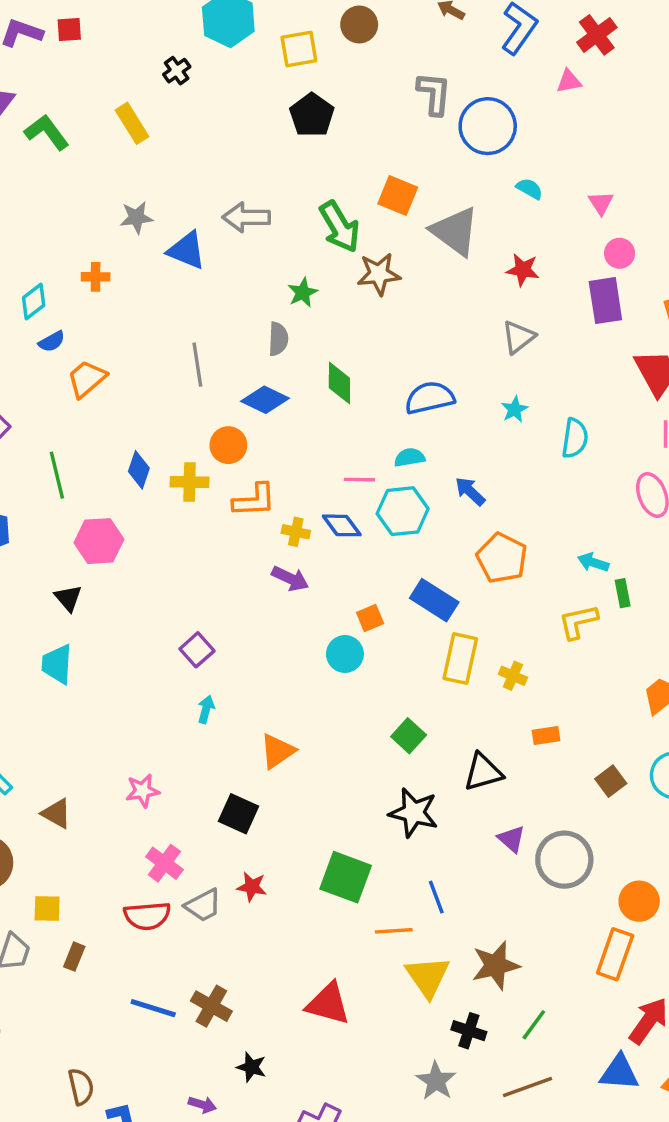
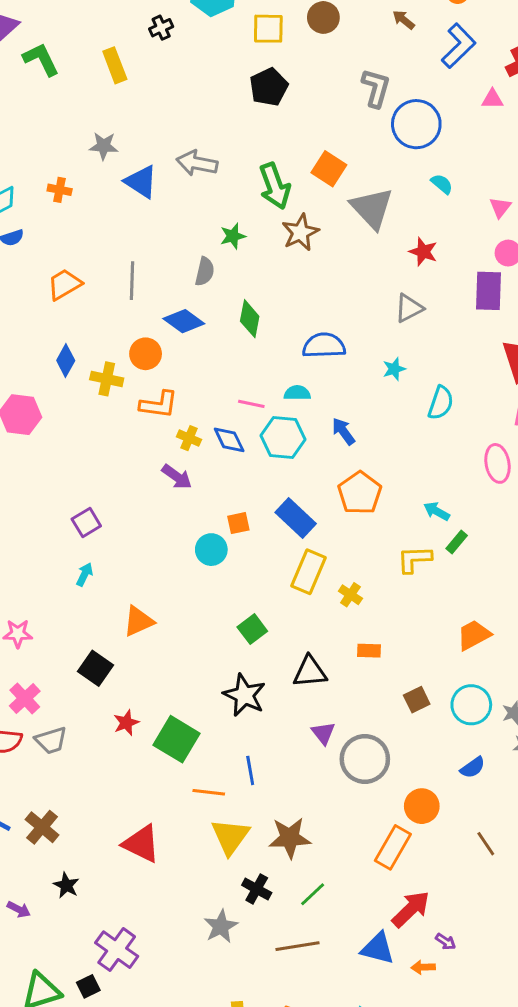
brown star: (379, 274) -> (300, 232), turned -30
orange trapezoid: (87, 379) -> (64, 284), moved
green rectangle: (623, 593) -> (457, 542), turned 40
red star: (252, 887) -> (126, 723), moved, turned 30

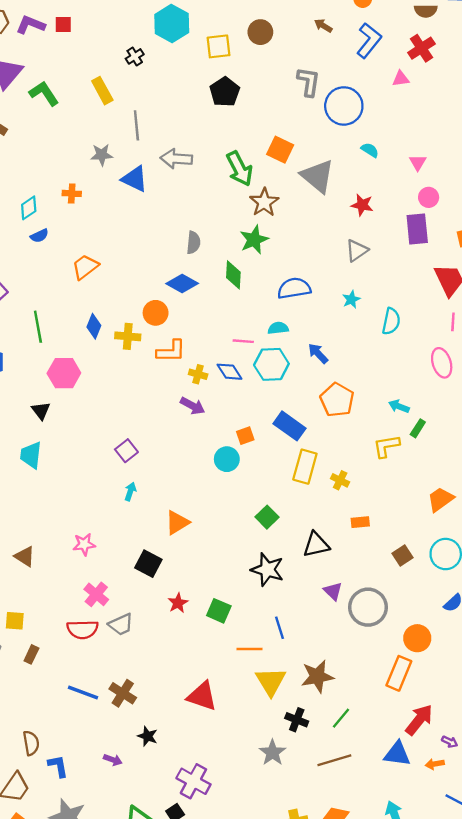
green star: (233, 236) -> (254, 240), moved, size x1.4
gray line: (132, 281) -> (136, 125), moved
green square: (176, 739) -> (219, 611), size x0.7

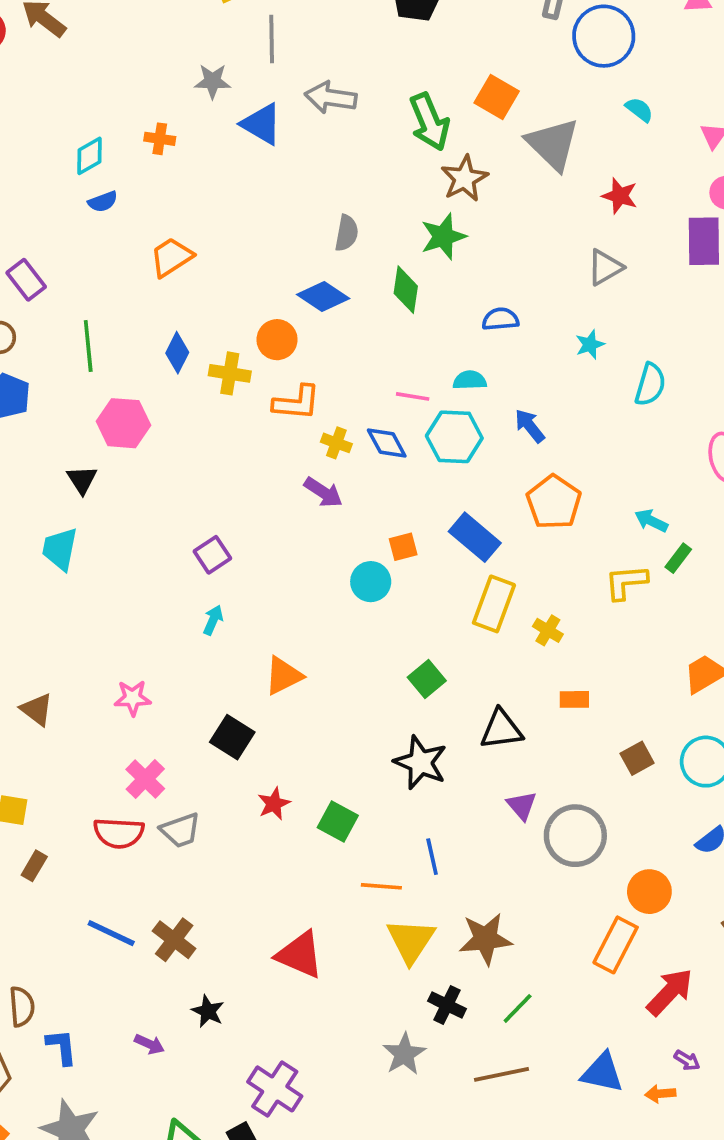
blue semicircle: (294, 288) -> (500, 319), size x0.7
red arrow: (419, 720) -> (670, 992), moved

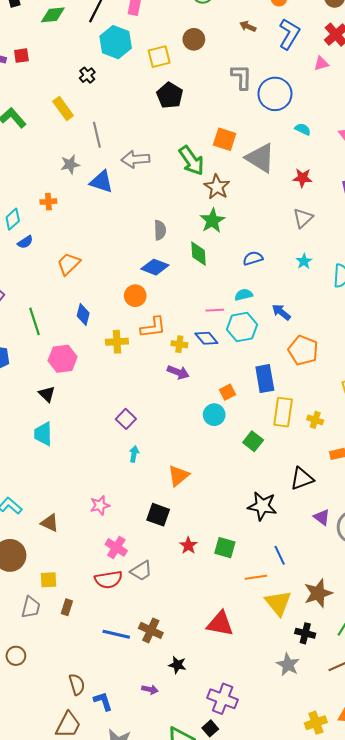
yellow cross: (230, 373) -> (117, 342), moved
blue rectangle: (475, 537) -> (265, 379), turned 52
green square: (427, 679) -> (253, 441), moved

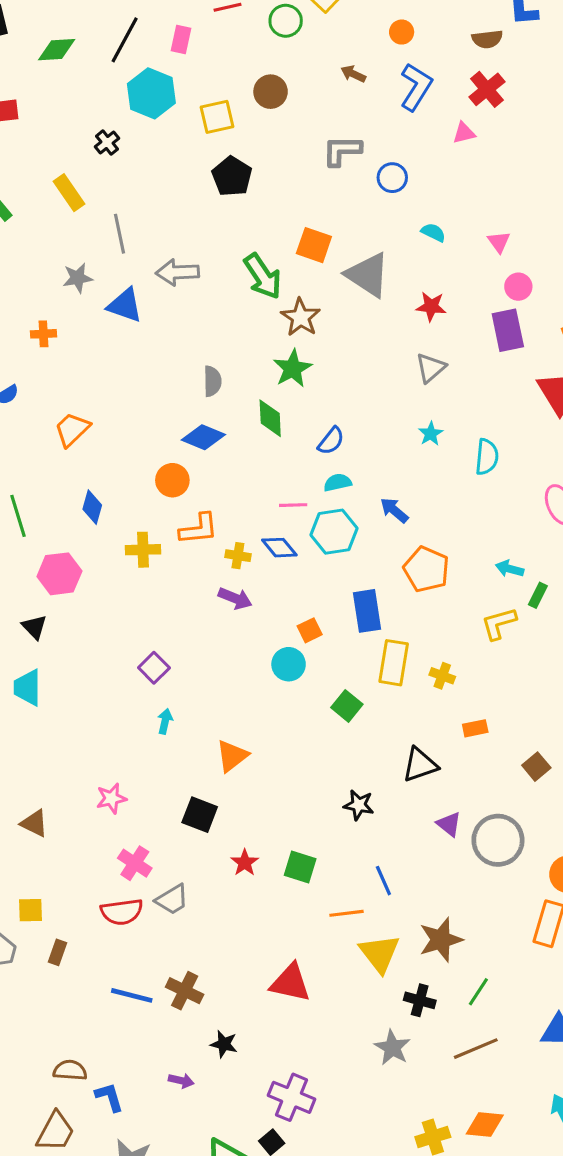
gray L-shape: (242, 77) -> (342, 151), turned -92
blue circle: (275, 94) -> (392, 178), size x0.6
blue semicircle: (253, 258) -> (331, 441), moved, turned 144
black star: (262, 506) -> (359, 805), size x0.7
brown semicircle: (77, 684) -> (70, 1070), turned -70

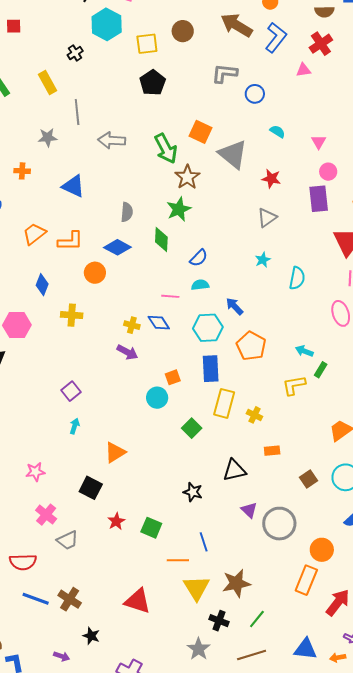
brown arrow: (353, 74) -> (237, 25), size x2.0
blue triangle: (125, 305) -> (73, 186), moved
orange L-shape: (199, 529) -> (70, 241), moved
cyan hexagon: (334, 532) -> (208, 328), moved
red semicircle: (122, 912) -> (23, 562), moved

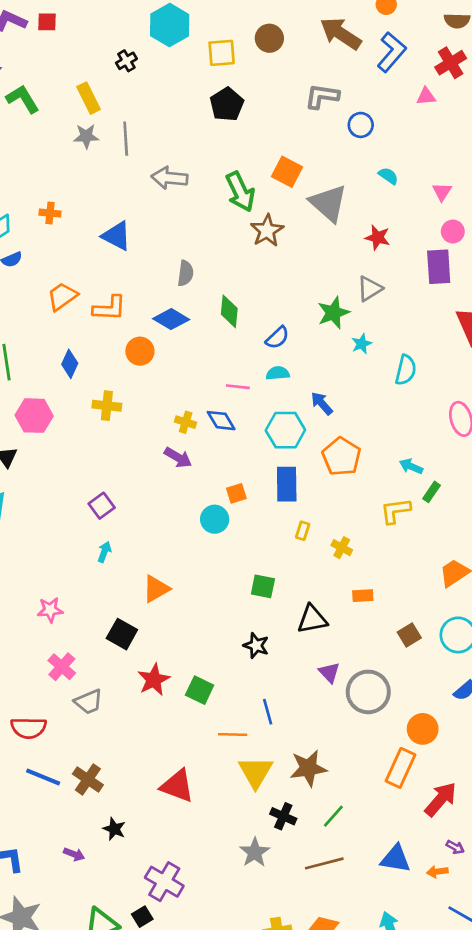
gray star: (48, 137) -> (86, 136), moved
green star: (179, 209) -> (333, 313), moved
yellow rectangle: (224, 403) -> (303, 531), size x0.5
green square: (192, 428) -> (263, 586), moved, turned -36
red star: (116, 521) -> (154, 680), size x1.4

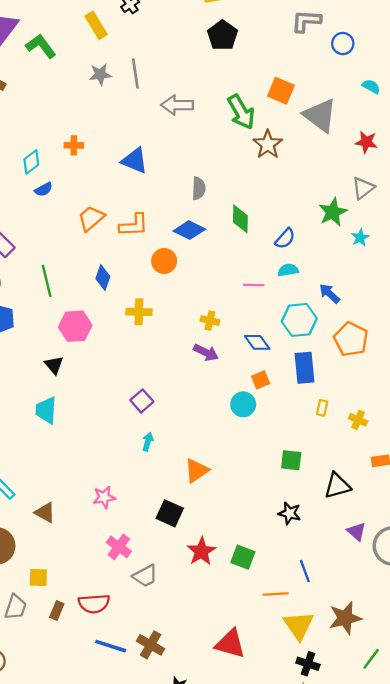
yellow rectangle: (89, 98) -> (96, 25), moved
blue diamond: (221, 421) -> (257, 342), moved
black cross: (283, 816) -> (308, 664), moved

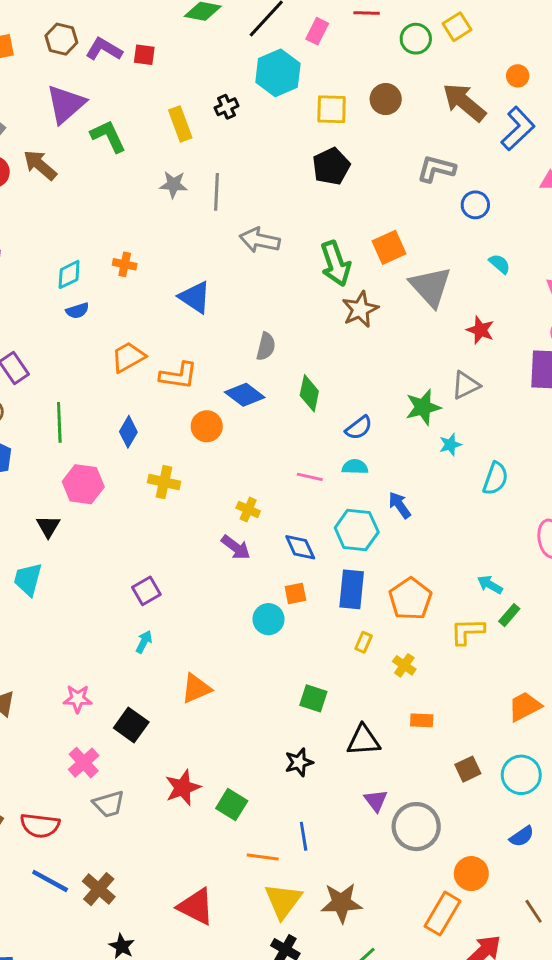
orange square: (281, 91) -> (389, 247), turned 32
orange pentagon: (351, 339) -> (410, 599), moved
black square: (170, 513) -> (131, 725), moved
black star: (290, 513) -> (299, 762), turned 30

